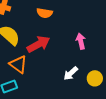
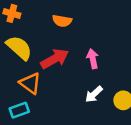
pink arrow: (81, 41) -> (93, 59), moved

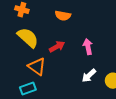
red arrow: (55, 59) -> (57, 47), size x0.7

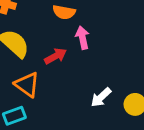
pink arrow: (88, 47) -> (82, 38), moved

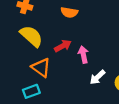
pink arrow: (82, 38) -> (83, 55), moved

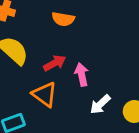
orange triangle: (41, 68) -> (45, 94), moved

